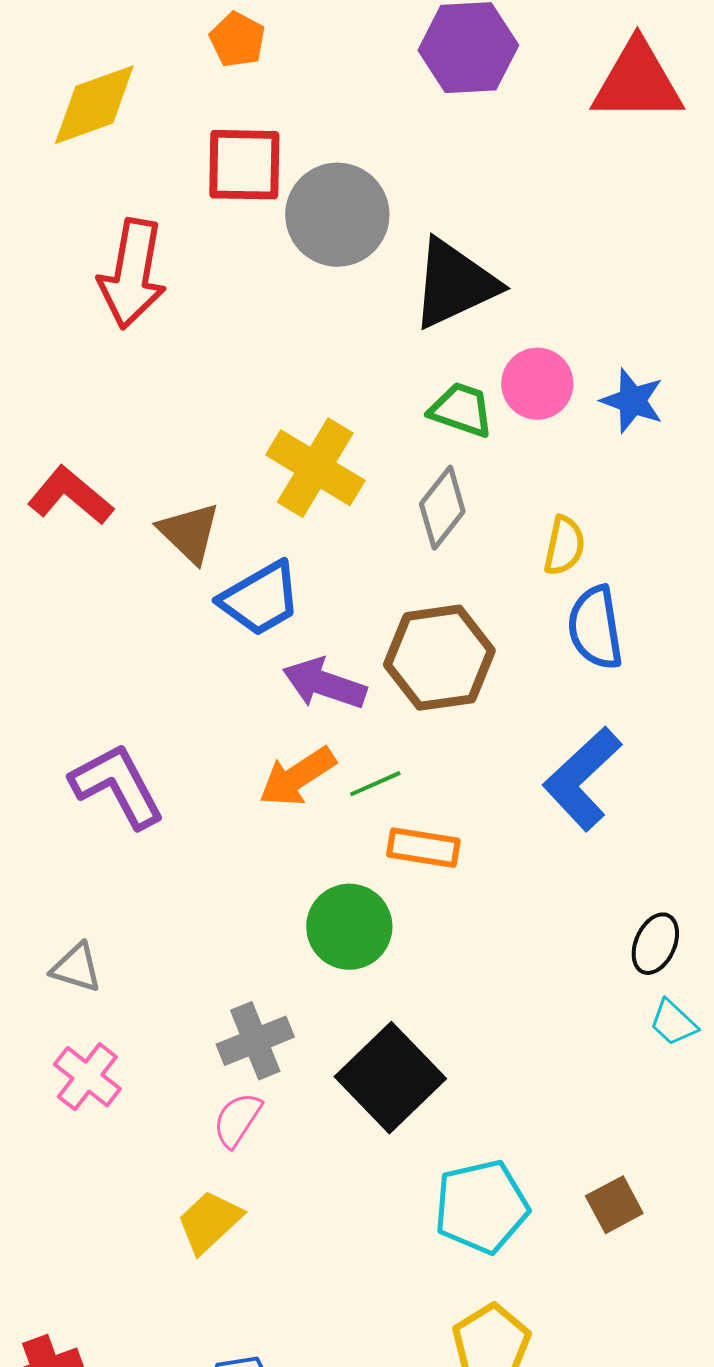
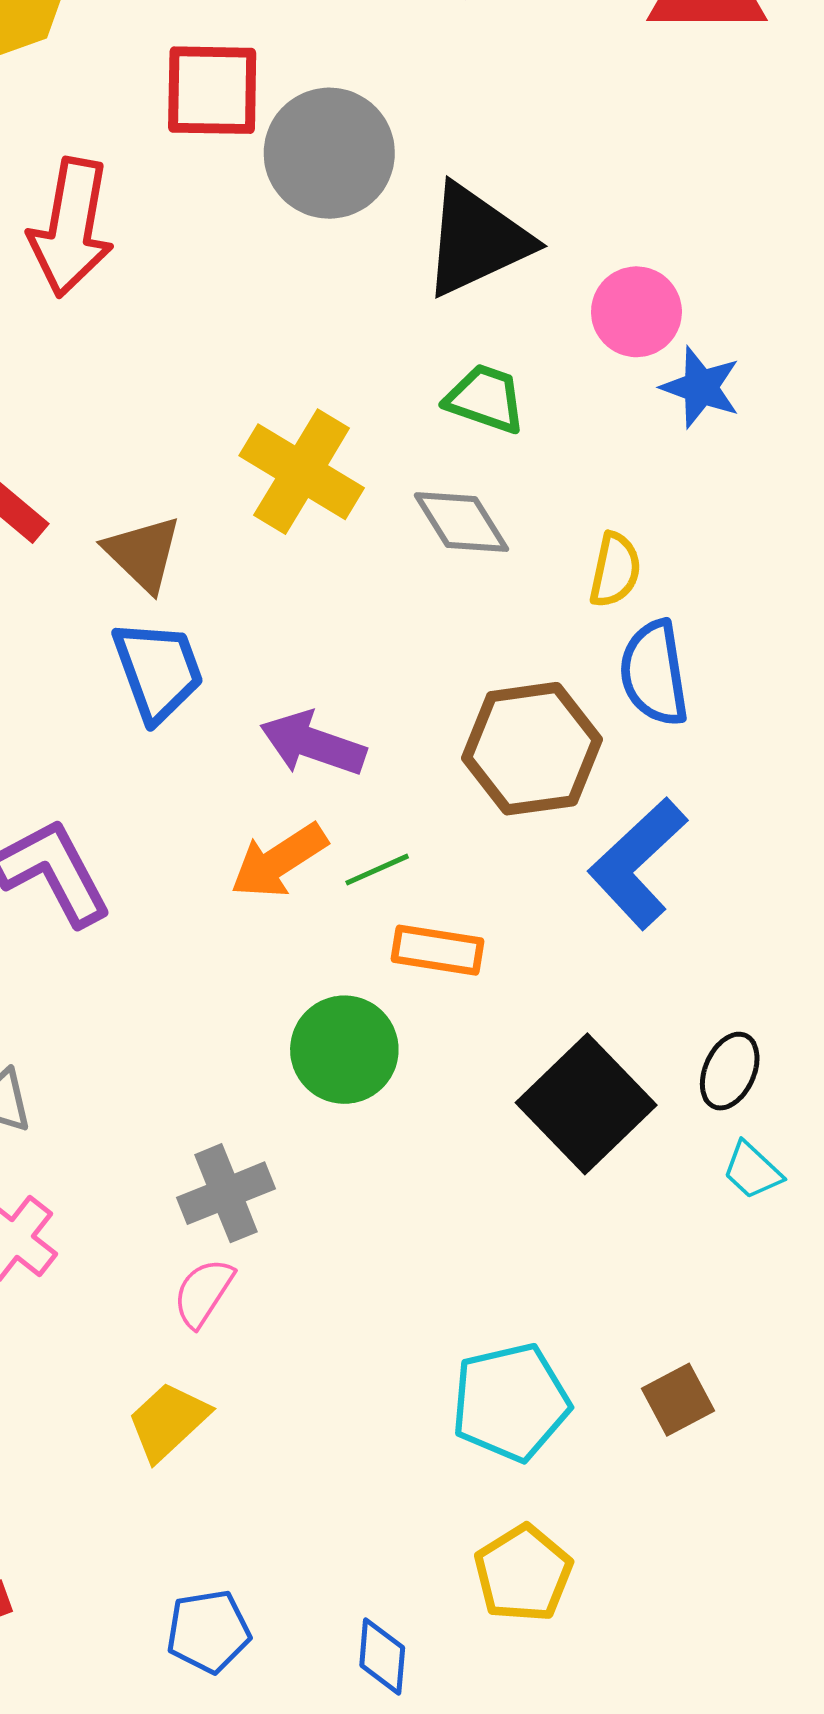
pink circle: (537, 384) -> (636, 312), moved
gray diamond: (442, 508) -> (461, 522), turned -70
blue trapezoid: (260, 599) -> (158, 671), moved, turned -80
brown hexagon: (439, 658) -> (532, 749), moved
black square: (390, 1078) -> (586, 1104), moved

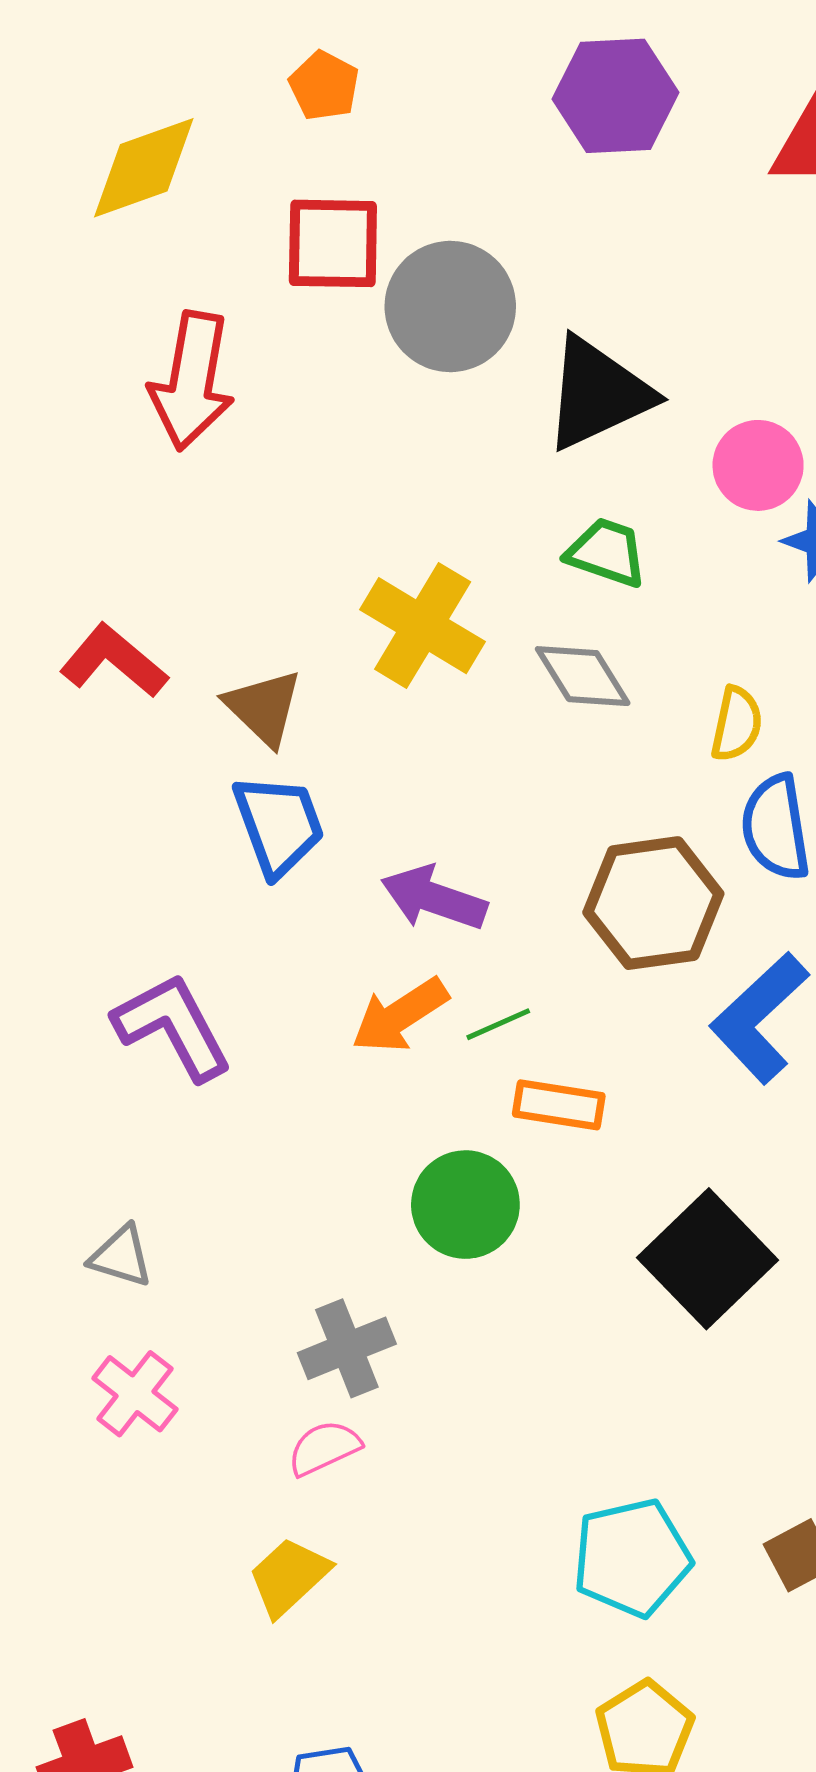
pink semicircle: (203, 1293) -> (324, 1448), turned 32

